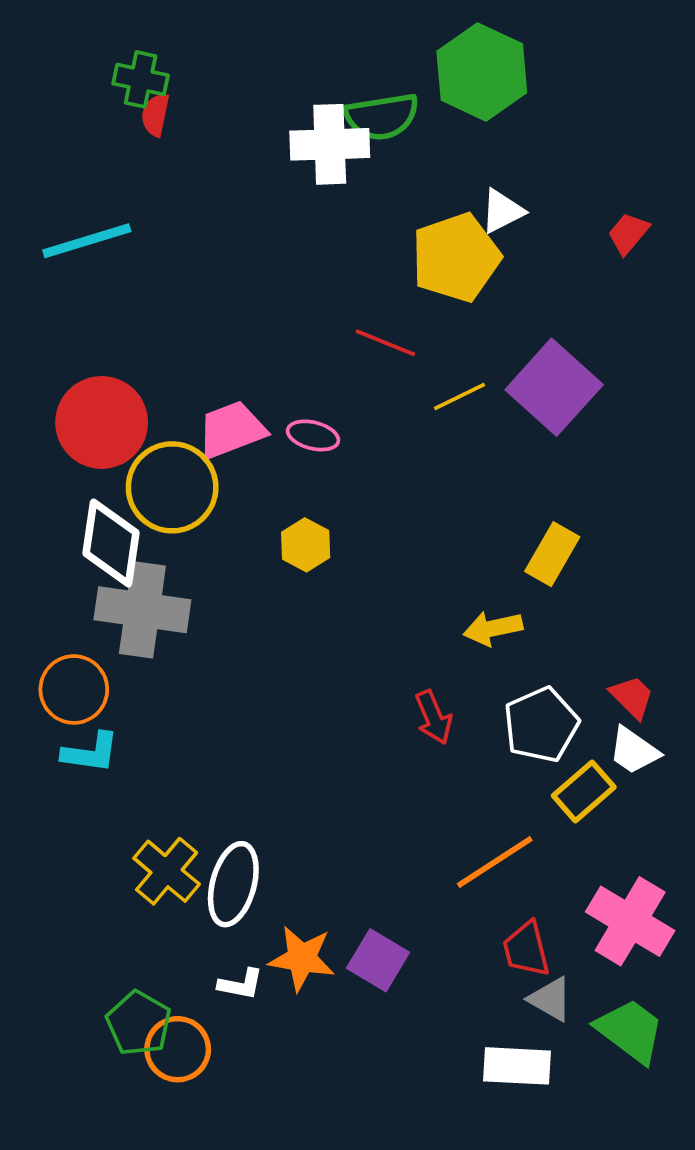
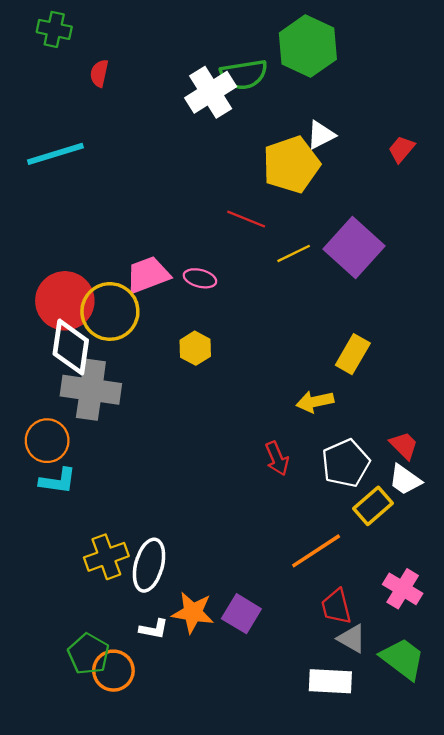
green cross: (141, 79) -> (54, 29), moved
white cross: (330, 144) -> (211, 92), turned -30
red circle: (102, 422) -> (65, 301), moved
yellow cross: (167, 871) -> (106, 557), turned 30
pink cross: (630, 921) -> (403, 589), size x0.7

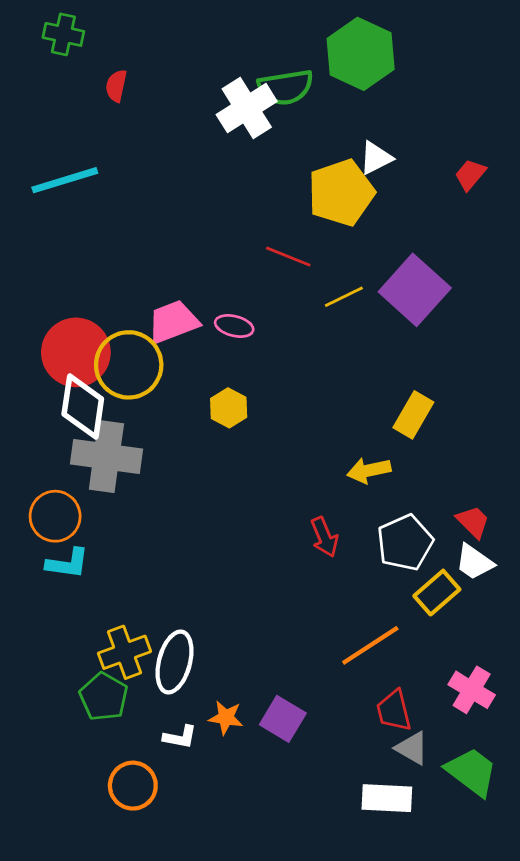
orange star: (193, 613) -> (226, 718), size x0.7
green pentagon: (89, 654) -> (104, 697), moved

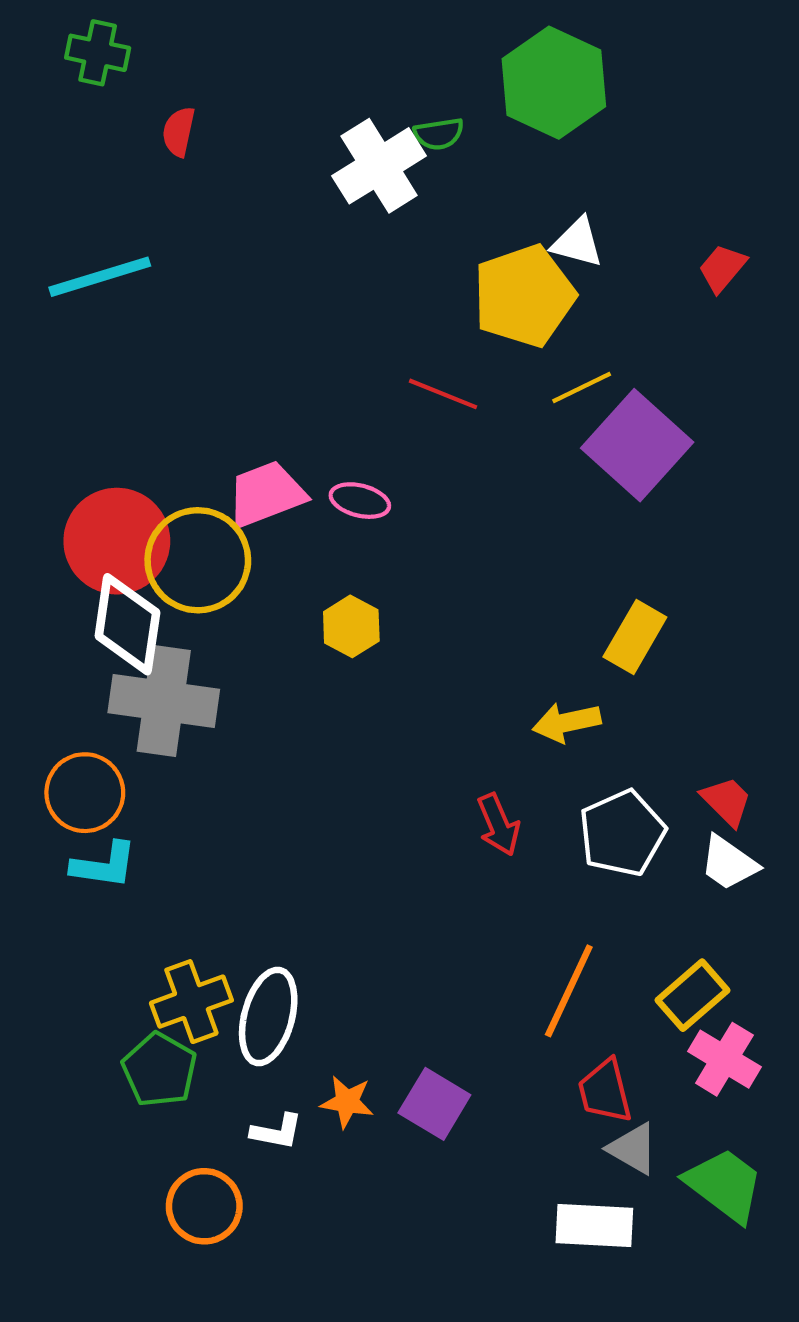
green semicircle: (286, 87) -> (439, 134), size x0.6
white triangle: (376, 158) -> (577, 243), turned 42
yellow line: (344, 297) -> (582, 388), moved
yellow rectangle: (437, 593) -> (692, 995), moved
orange line: (370, 645) -> (569, 991), turned -32

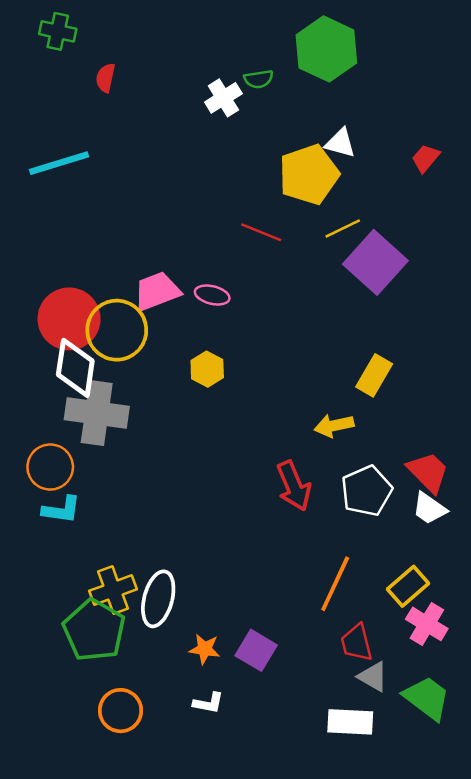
white cross: (379, 166) -> (223, 98), size x0.7
red trapezoid: (727, 801) -> (428, 472), size x1.4
red arrow: (498, 825) -> (294, 486), size x1.4
green pentagon: (159, 1070) -> (94, 630), size x1.4
white L-shape: (277, 1132) -> (208, 703), moved

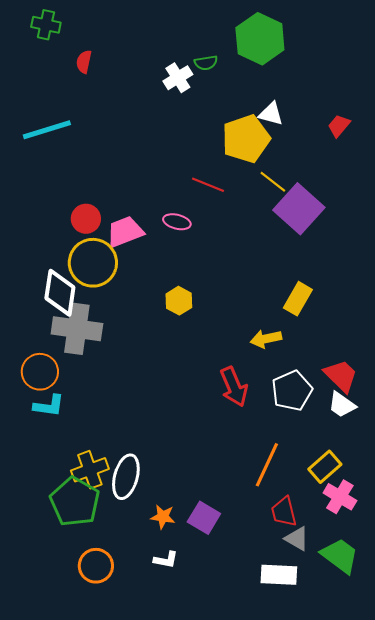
yellow line: (343, 228) -> (273, 182), turned 64
pink ellipse: (212, 295) -> (177, 222), moved
red circle: (69, 319) -> (86, 219), moved, size x0.6
yellow hexagon: (207, 369) -> (179, 301), moved

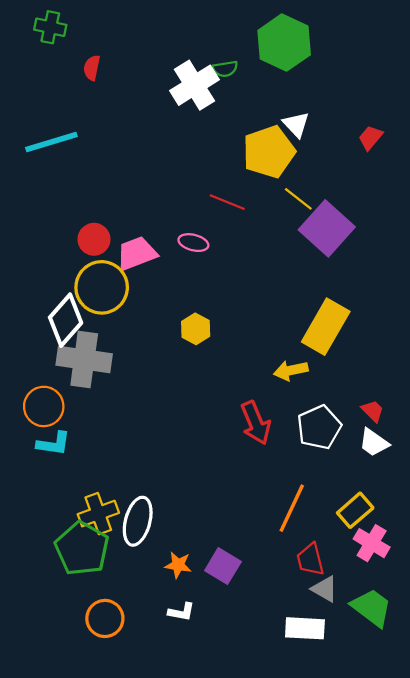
white cross: (178, 78) -> (195, 85), size x1.5
white triangle: (271, 114) -> (296, 125), turned 32
white diamond: (60, 293) -> (66, 320), turned 33
yellow rectangle: (298, 299) -> (326, 327), size x1.5
red trapezoid: (341, 376) -> (373, 411), size x0.6

